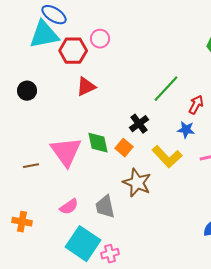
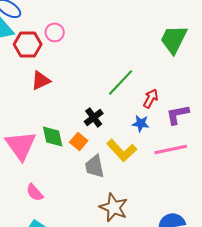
brown star: (137, 183) -> (114, 207), moved
pink semicircle: (69, 207) -> (35, 192), moved, turned 84
gray trapezoid: (105, 207) -> (95, 166), moved

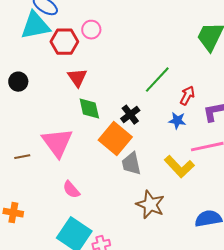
red triangle: (41, 80) -> (77, 78), turned -40
green diamond: (53, 136) -> (89, 109), moved
orange square: (79, 141) -> (115, 139), size x1.8
yellow L-shape: (122, 150) -> (179, 167), moved

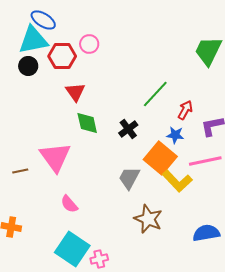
black circle: (18, 82) -> (28, 66), moved
orange square: (115, 139) -> (160, 158), moved
gray trapezoid: (131, 164) -> (129, 178), turned 40

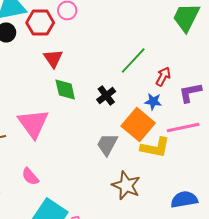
yellow L-shape: (177, 181) -> (155, 148), turned -36
pink semicircle: (69, 204) -> (30, 176), moved

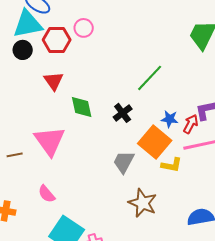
red triangle: (53, 58) -> (54, 81), moved
red arrow: (163, 76) -> (191, 124), moved
yellow L-shape: (155, 148) -> (172, 165), size x0.7

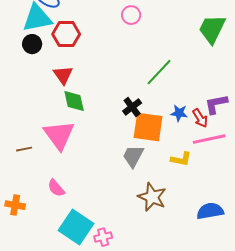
pink circle: (84, 28) -> (131, 15), moved
green diamond: (82, 107) -> (74, 101), moved
red arrow: (191, 124) -> (200, 118), turned 120
orange square: (155, 142) -> (148, 127), moved, turned -32

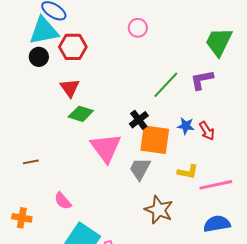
green diamond: (74, 101) -> (81, 114), turned -60
purple L-shape: (216, 104) -> (202, 80), moved
pink triangle: (59, 135) -> (106, 148), moved
pink line: (209, 139) -> (216, 185), moved

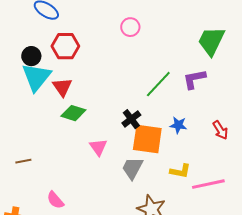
cyan triangle: (44, 31) -> (36, 77), moved, turned -40
red arrow: (207, 131) -> (220, 130), moved
pink triangle: (106, 148) -> (98, 147), size x0.6

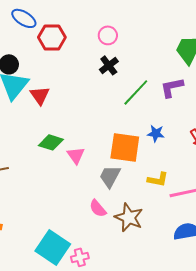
red hexagon: (65, 46) -> (52, 37), moved
green diamond: (73, 113) -> (51, 142), moved
black cross: (131, 119) -> (109, 65), moved
pink semicircle: (55, 200) -> (98, 208), moved

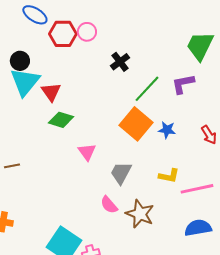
pink circle: (108, 35) -> (87, 32), moved
green diamond: (51, 142) -> (61, 120), moved
orange square: (125, 147) -> (136, 124), moved, turned 32

